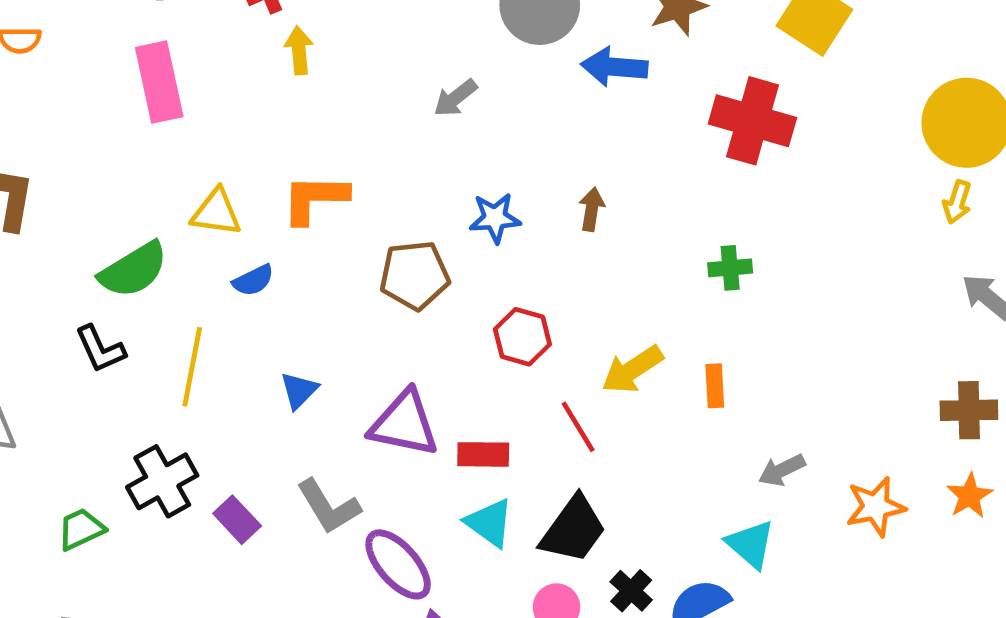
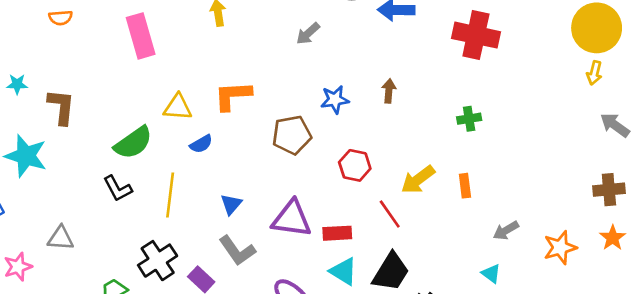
gray L-shape: (329, 507) -> (237, 251), moved
cyan triangle: (751, 544) -> (491, 273), size x0.7

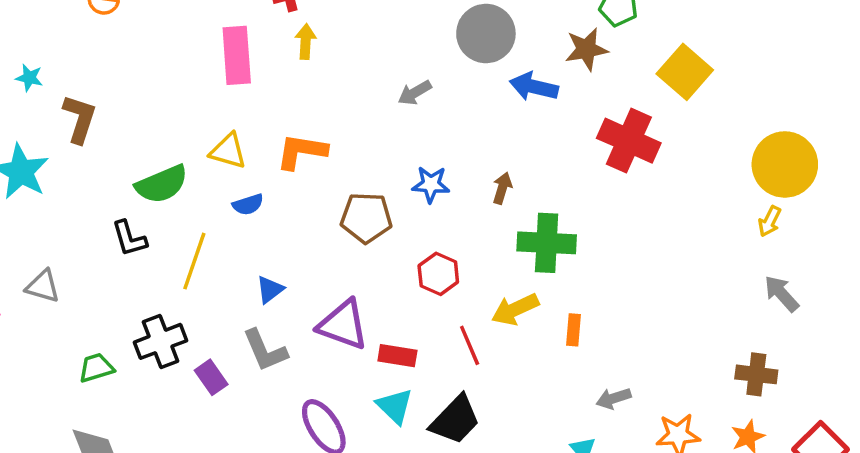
pink rectangle: (141, 36) -> (237, 55), moved
green cross: (469, 119) -> (547, 243), moved, size x1.8

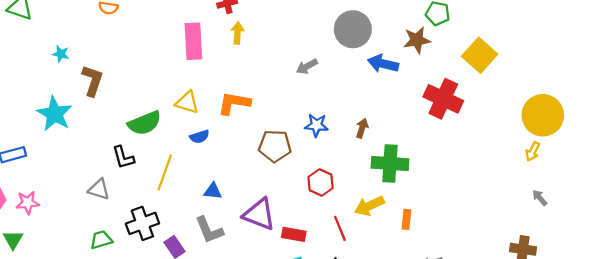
gray triangle: (43, 286) -> (99, 189), moved
blue triangle: (270, 289) -> (213, 191), turned 42
gray arrow: (782, 294) -> (540, 198), size x0.7

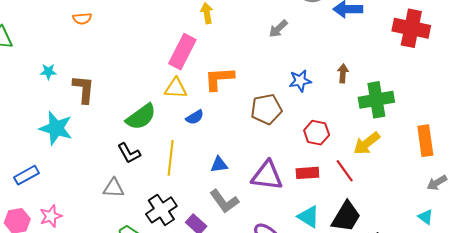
pink rectangle: (193, 41) -> (182, 52), moved, turned 44
orange rectangle: (406, 219) -> (425, 141), moved, size x1.6
red rectangle: (294, 234) -> (307, 173), moved

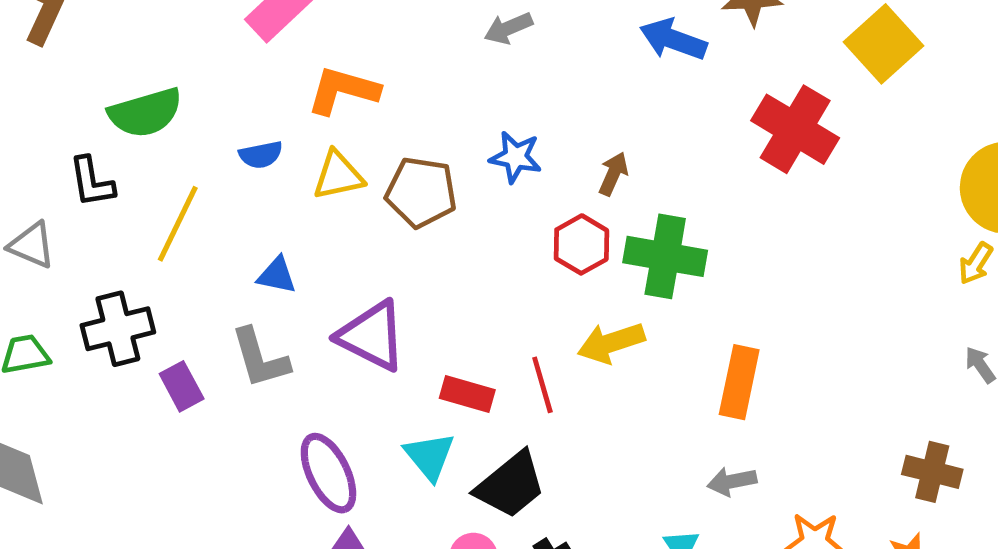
yellow triangle: (176, 88) -> (338, 175), moved, turned -35
red hexagon: (317, 133) -> (581, 244), moved
red rectangle: (307, 173) -> (467, 394), moved

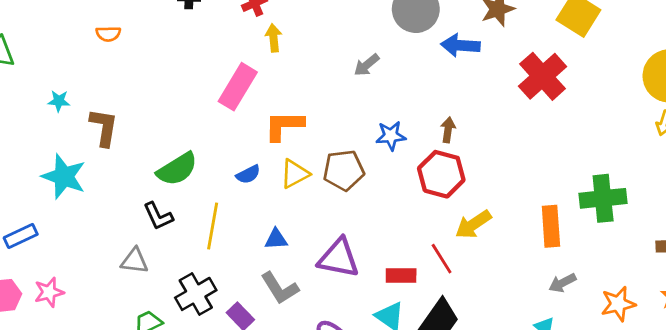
red cross: (795, 129) -> (543, 76), turned 33
red hexagon: (581, 244) -> (441, 174), size x1.4
green cross: (665, 256) -> (603, 198), moved

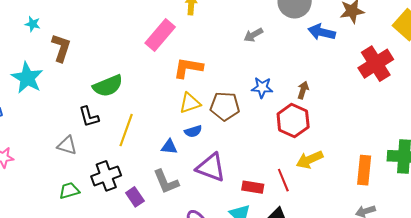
blue semicircle: (248, 174) -> (193, 131), moved

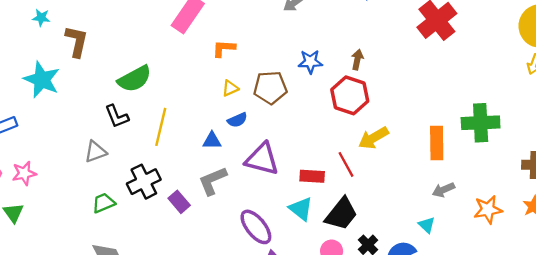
orange L-shape: (188, 68) -> (224, 48), size x0.7
yellow triangle: (190, 103) -> (230, 88), size x0.7
gray triangle: (67, 145) -> (95, 152), turned -30
gray L-shape: (166, 182) -> (213, 181), turned 96

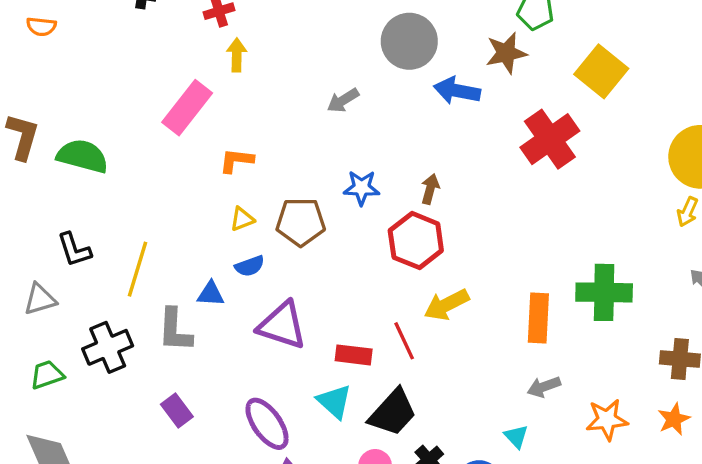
green semicircle: (135, 79) -> (83, 156), moved, turned -140
gray L-shape: (213, 181) -> (175, 330), moved, turned -68
purple rectangle: (179, 202) -> (177, 410), moved

